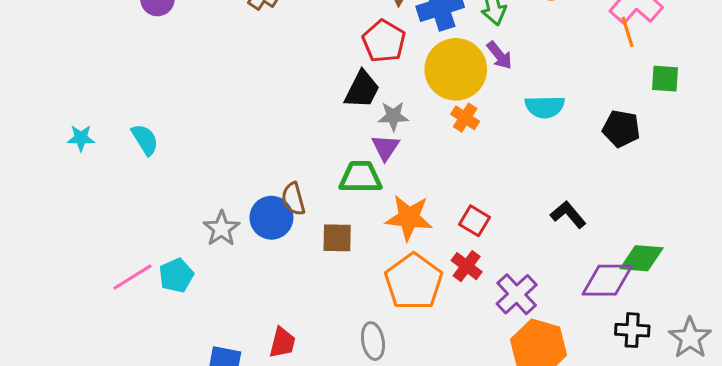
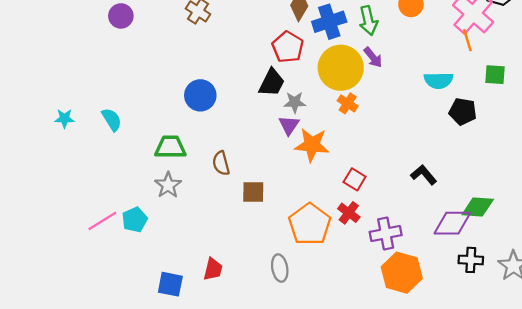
cyan semicircle: (545, 107) -> (439, 80), moved
green trapezoid: (360, 177) -> (170, 147), moved
blue circle: (271, 218) -> (200, 95), moved
orange star: (409, 218) -> (312, 145), moved
purple cross: (517, 294) -> (386, 233), turned 32

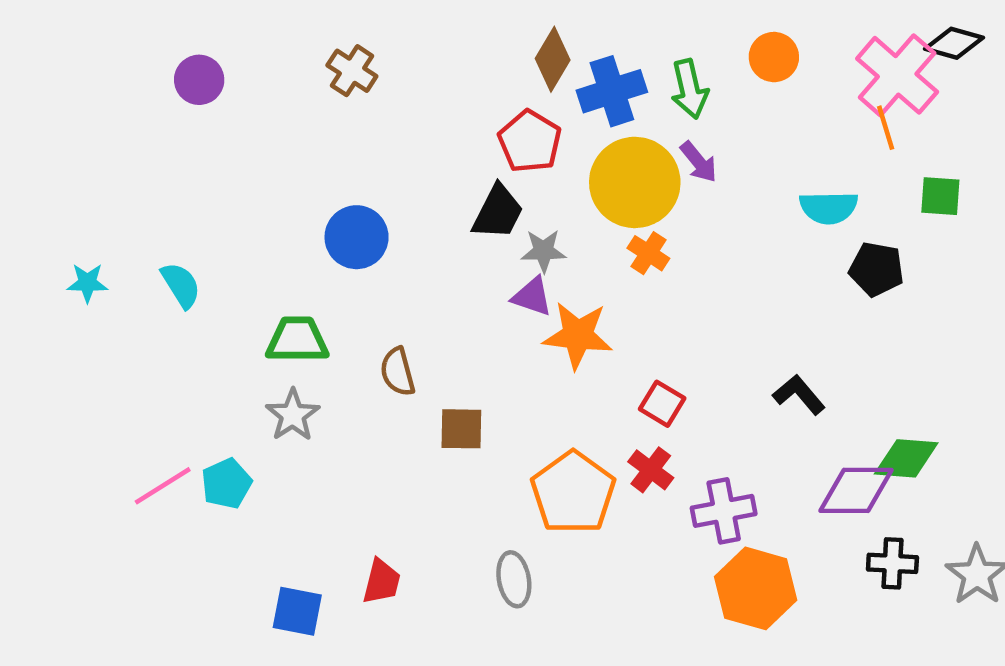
purple triangle: (289, 125) -> (532, 296), turned -45

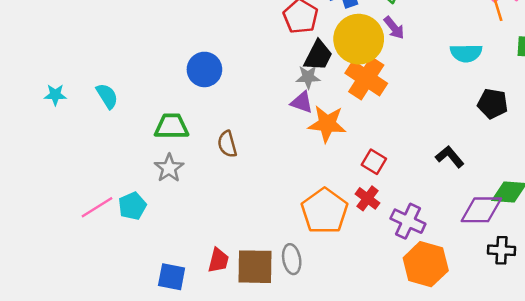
black trapezoid: (498, 212) -> (318, 56), moved
orange cross: (648, 253) -> (366, 78), size x1.8
black pentagon: (877, 269) -> (493, 104), moved
brown square: (461, 429) -> (255, 267), moved, size x1.5
purple cross: (724, 511) -> (408, 221), turned 36

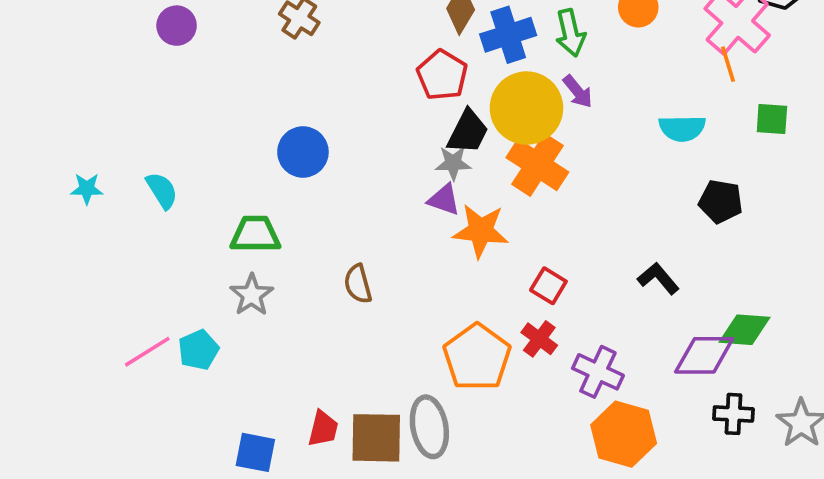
brown semicircle: (227, 144) -> (358, 284), moved
gray ellipse: (292, 259) -> (429, 427), size x1.4

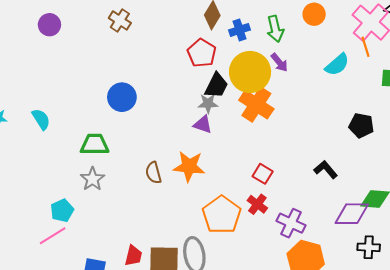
blue cross: (508, 35) -> (240, 30), size x0.7
cyan semicircle: (682, 128) -> (337, 65), moved, turned -40
orange star: (481, 231) -> (189, 166), moved
pink line: (147, 352) -> (53, 236), moved

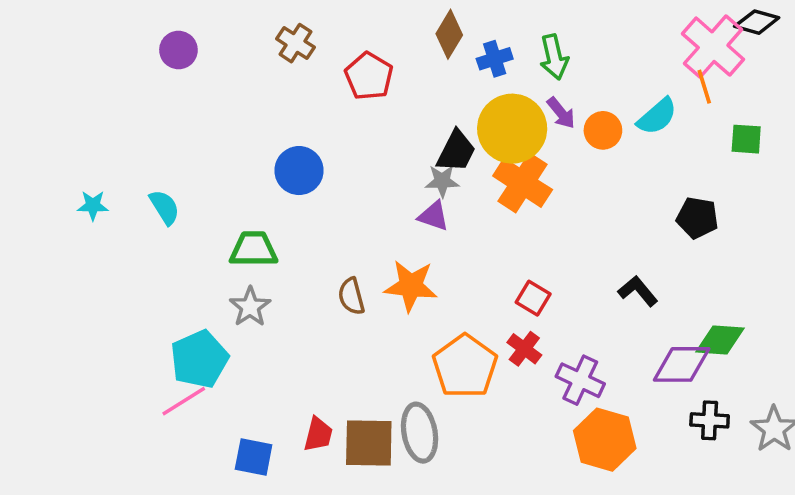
orange circle: (314, 14) -> (603, 130), moved
red pentagon: (202, 53) -> (369, 76), moved
cyan pentagon: (62, 211) -> (199, 359), size x1.5

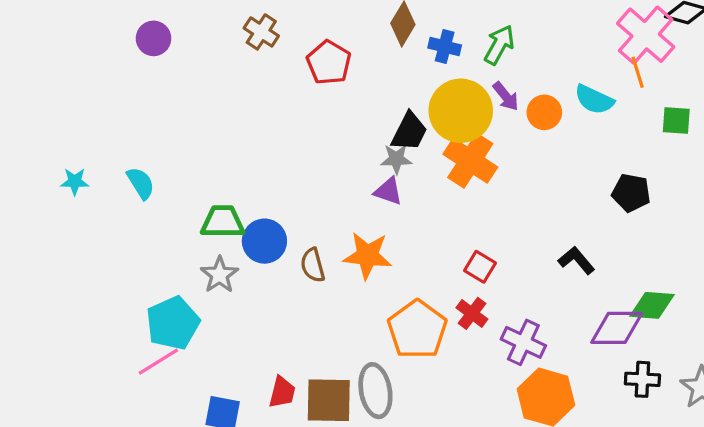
green arrow: (554, 57) -> (499, 45), turned -138
blue cross: (495, 59) -> (445, 46), turned 32
cyan semicircle: (657, 116) -> (594, 100), turned 66
blue circle: (299, 171) -> (264, 241), moved

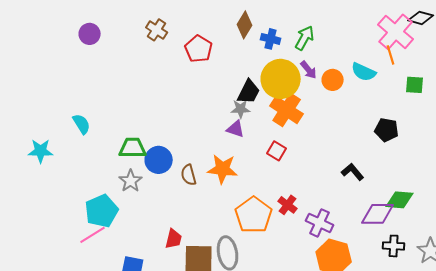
cyan star: (75, 182) -> (41, 151), moved, size x1.4
red square: (480, 267) -> (277, 151), moved
red trapezoid: (282, 392) -> (174, 239), moved

